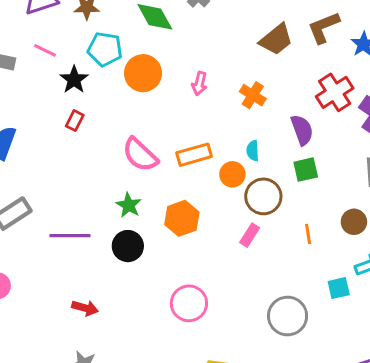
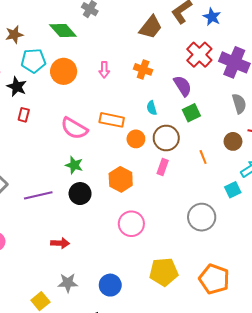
orange rectangle: (194, 155) -> (112, 120), turned 40
orange circle: (232, 174) -> (136, 139), moved
orange hexagon: (182, 218) -> (121, 179), moved

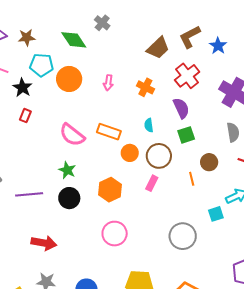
red cross: (199, 55) -> (187, 76), moved
brown circle: (233, 141) -> (209, 162), moved
red arrow: (60, 243) -> (44, 243), size x1.4

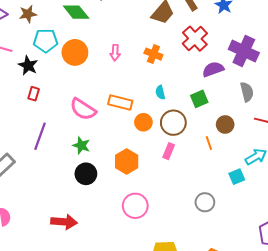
purple semicircle: (181, 108) -> (213, 69), moved, turned -80
purple line: (29, 194) -> (40, 136), moved, turned -60
gray circle: (183, 236) -> (205, 202), size x0.7

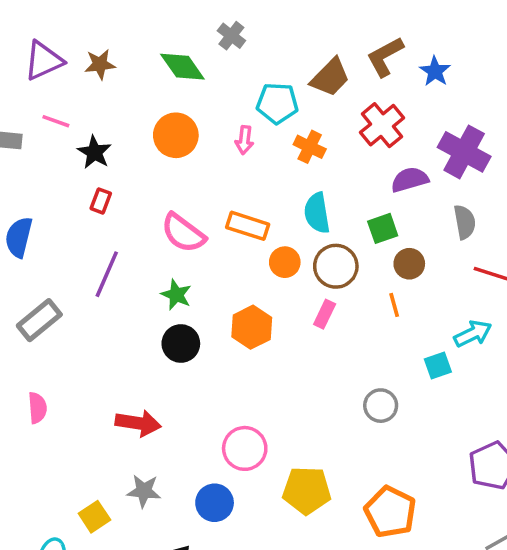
cyan pentagon: (46, 41) -> (277, 103), moved
cyan semicircle: (160, 92) -> (317, 213), size x1.6
brown circle: (225, 124) -> (409, 264), moved
pink circle: (135, 206) -> (245, 448), moved

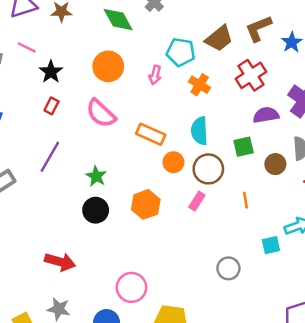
pink semicircle: (183, 233) -> (101, 113), moved
brown circle: (409, 264) -> (275, 164), moved

